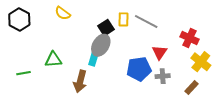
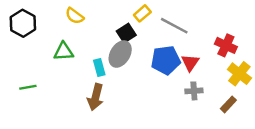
yellow rectangle: (123, 19) -> (142, 13), moved, turned 48
cyan rectangle: (94, 59) -> (99, 68), moved, turned -32
green triangle: (53, 60) -> (64, 52), moved
blue pentagon: (139, 69) -> (166, 60), moved

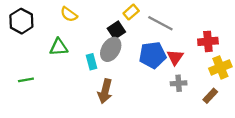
red cross: (226, 45) -> (208, 41), turned -30
yellow cross: (239, 74) -> (220, 67), turned 30
brown arrow: (96, 97) -> (105, 91), moved

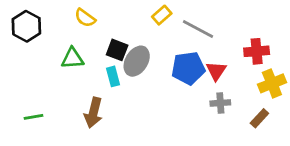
black square: (116, 30) -> (117, 50), moved, turned -36
green line: (26, 80) -> (33, 117), moved
brown arrow: (105, 91) -> (93, 113), moved

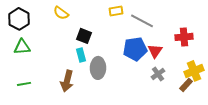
yellow rectangle: (162, 15) -> (116, 11), turned 32
green triangle: (72, 58) -> (22, 47), moved
gray ellipse: (137, 61) -> (98, 68), moved, turned -30
yellow cross: (272, 83) -> (194, 71), moved
gray cross: (220, 103) -> (158, 74), turned -32

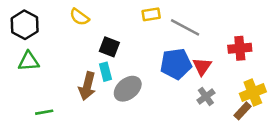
gray ellipse: (98, 68) -> (128, 89), turned 50
brown arrow: (67, 81) -> (87, 86), moved
green line: (24, 84) -> (44, 112), moved

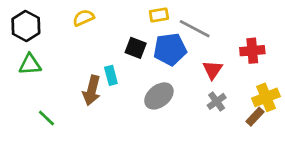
yellow semicircle: (79, 17) -> (83, 18), turned 120
black square: (109, 47) -> (136, 48), moved
blue pentagon: (176, 64) -> (170, 49), moved
gray ellipse: (128, 89) -> (159, 96), moved
green line: (44, 112) -> (46, 118), turned 54

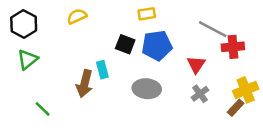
gray line: (195, 29) -> (213, 29), moved
green triangle: (30, 64) -> (27, 59), turned -35
gray ellipse: (159, 96) -> (147, 89), turned 44

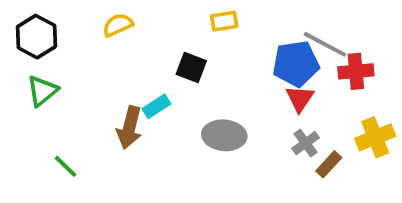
blue pentagon: (157, 46) -> (296, 64), moved
cyan rectangle: (102, 70) -> (156, 106), turned 72
brown rectangle: (236, 108) -> (329, 164), moved

